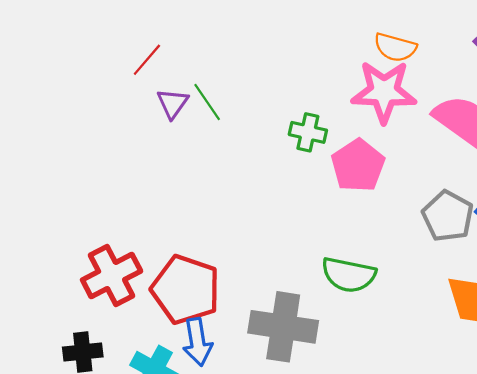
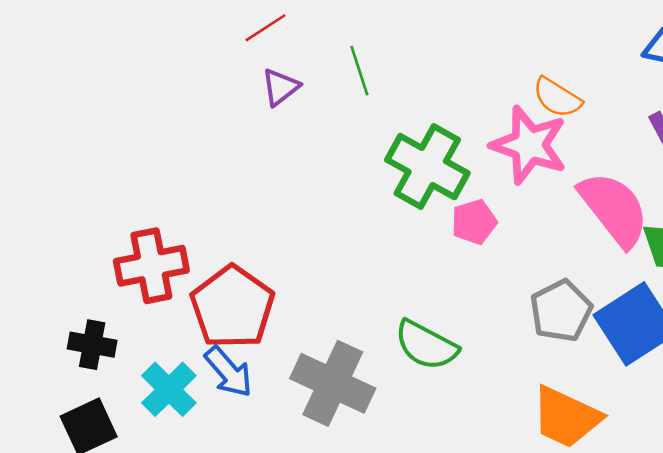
green line: (207, 102) -> (359, 71), moved
green cross: (308, 132) -> (427, 166), size x1.8
pink pentagon: (358, 166) -> (474, 222), size x0.7
blue arrow: (197, 342) -> (228, 372), turned -48

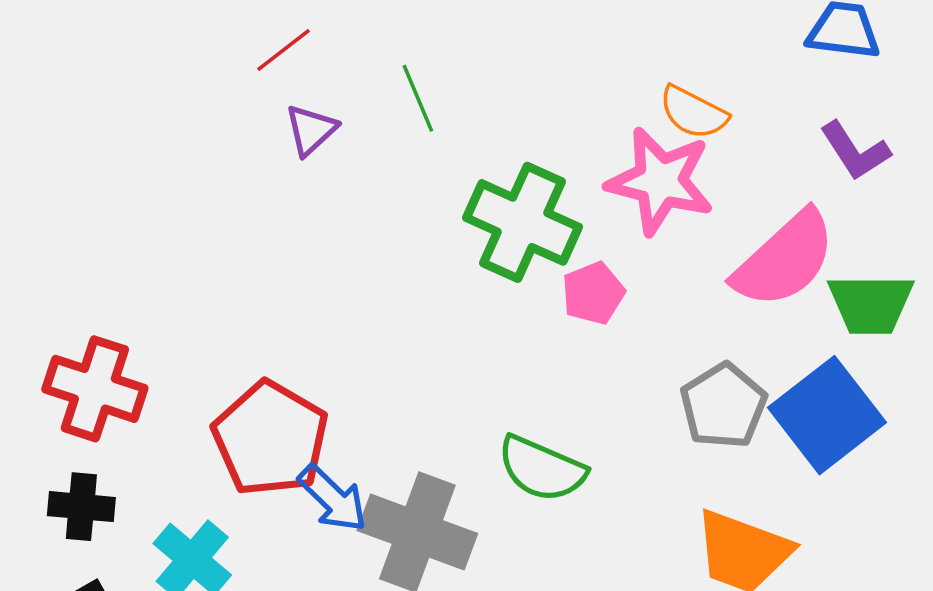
pink semicircle: (614, 209) -> (785, 259), turned 90
red cross: (151, 266) -> (95, 389), moved, turned 34
blue arrow: (228, 372) -> (333, 498), moved

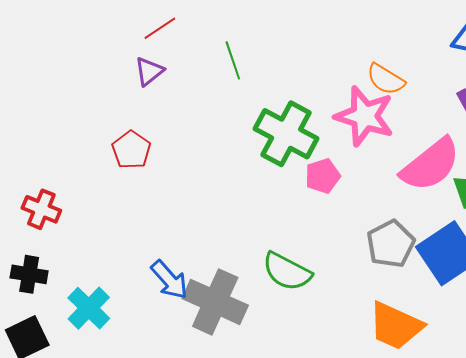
purple triangle: (311, 130) -> (149, 71), moved
red cross: (95, 389) -> (41, 209), size x0.7
red pentagon: (270, 439) -> (131, 150), moved, size x0.6

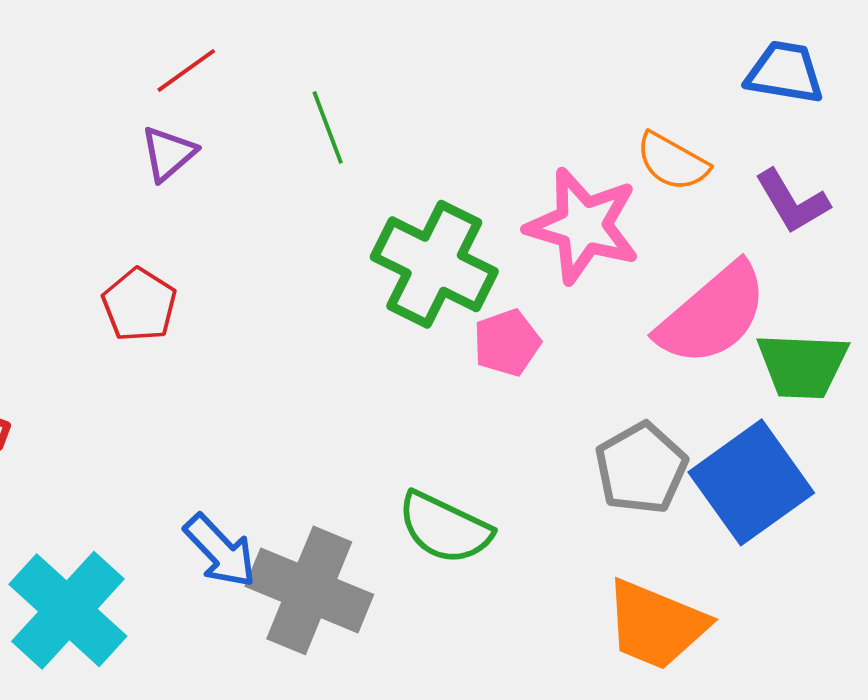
orange semicircle: (386, 79) -> (672, 162), moved
cyan cross: (89, 308) -> (68, 610), size x1.4

